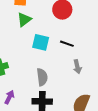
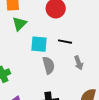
gray semicircle: (42, 77) -> (49, 65), moved

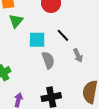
black line: (65, 42) -> (63, 35), turned 40

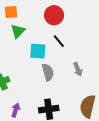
black line: (63, 35) -> (59, 41), moved

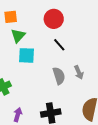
cyan square: (38, 51) -> (26, 55), moved
gray semicircle: (48, 72) -> (59, 76), moved

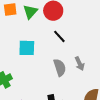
green triangle: (18, 36) -> (30, 12), moved

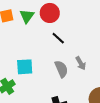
cyan square: (27, 48) -> (25, 67), moved

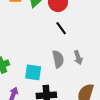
cyan square: (25, 67) -> (33, 72), moved

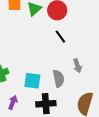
gray semicircle: (58, 59) -> (59, 79), moved

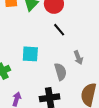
cyan square: (32, 81) -> (30, 54), moved

